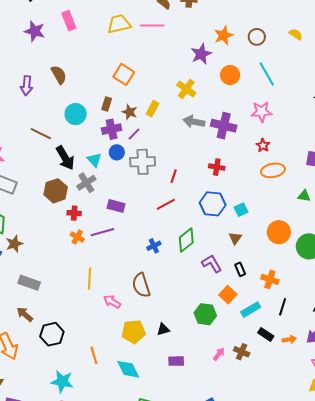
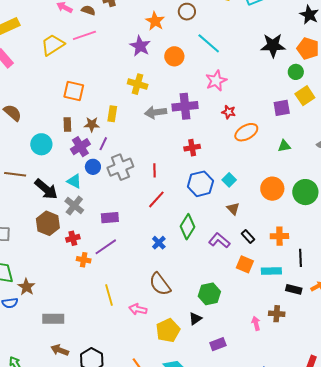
cyan rectangle: (251, 310) -> (271, 271), turned 48
green hexagon: (205, 314) -> (209, 294), moved
pink arrow: (219, 354) -> (256, 323), turned -32

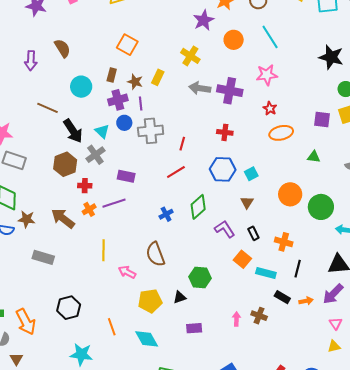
purple line: (103, 144) -> (141, 104), turned -48
orange cross: (84, 260) -> (89, 209), turned 32
brown star: (26, 287) -> (27, 219), turned 30
brown arrow: (60, 350) -> (63, 218), moved, size x1.4

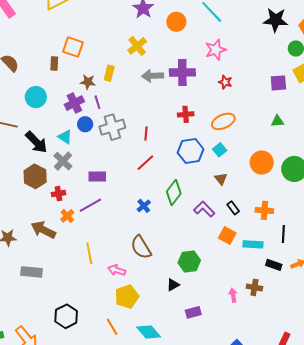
yellow cross: (190, 56) -> (137, 46), turned 30
brown rectangle: (112, 75) -> (54, 63), moved
orange ellipse: (281, 133) -> (223, 121), moved
yellow pentagon: (150, 301) -> (127, 297), moved

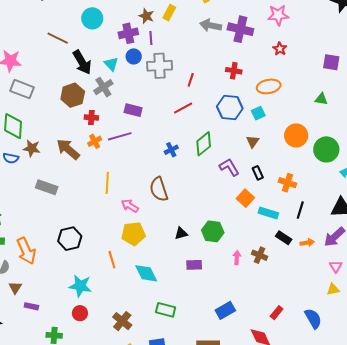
green hexagon: (189, 262) -> (213, 231), moved

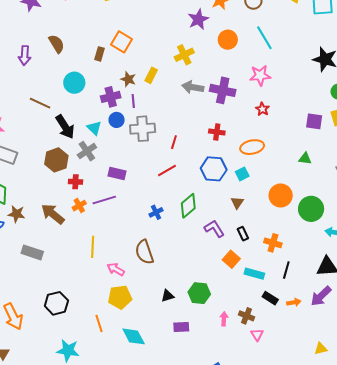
pink triangle: (336, 266) -> (257, 335), moved

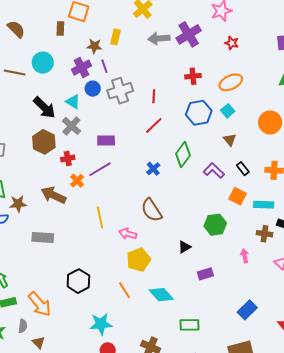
purple cross: (223, 90) -> (189, 34), turned -30
brown line: (40, 103) -> (15, 72), moved
green hexagon: (199, 293) -> (215, 225), moved
brown cross: (247, 316) -> (265, 234), moved

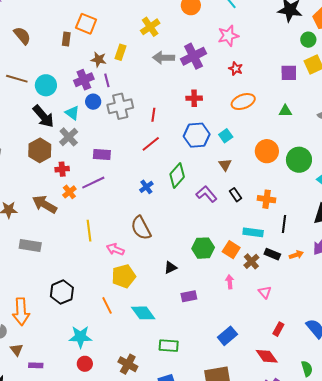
cyan circle: (43, 63) -> (46, 85), moved
orange ellipse: (231, 82) -> (243, 102), moved
orange square: (238, 196) -> (231, 250), moved
brown cross: (265, 234) -> (251, 261), turned 35
orange arrow: (40, 304) -> (21, 312), turned 32

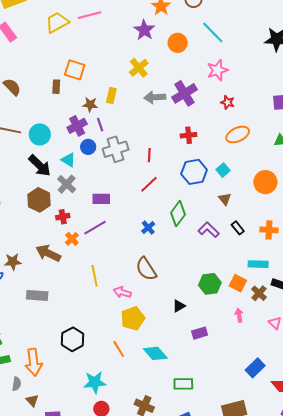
blue rectangle: (227, 336) -> (255, 368), moved

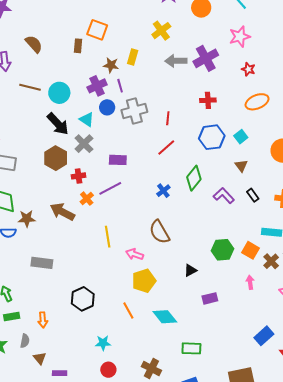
gray rectangle: (37, 295) -> (42, 263), moved
orange arrow: (34, 362) -> (43, 320), size x0.6
cyan star: (95, 382) -> (103, 343), size x0.7

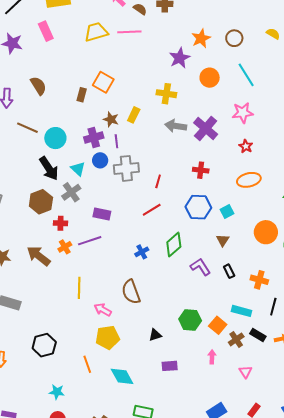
yellow cross: (161, 31) -> (166, 94), turned 36
purple cross: (206, 58) -> (206, 128), turned -30

